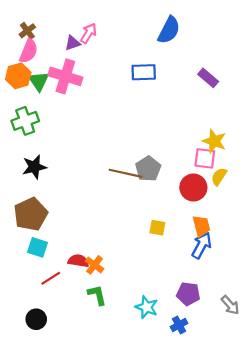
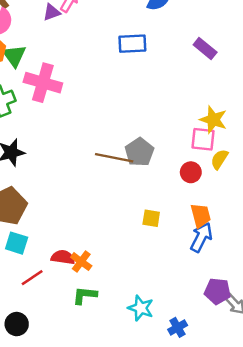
pink cross: (65, 76) -> (43, 83), moved
red circle: (193, 188) -> (191, 172), size x0.7
purple pentagon: (188, 294) -> (218, 291), moved
green L-shape: (97, 295) -> (85, 295), turned -70

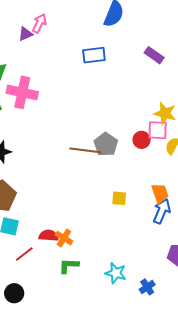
red circle: (191, 172) -> (142, 140), moved

